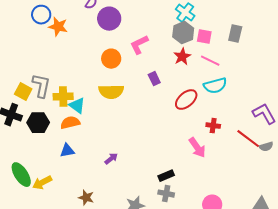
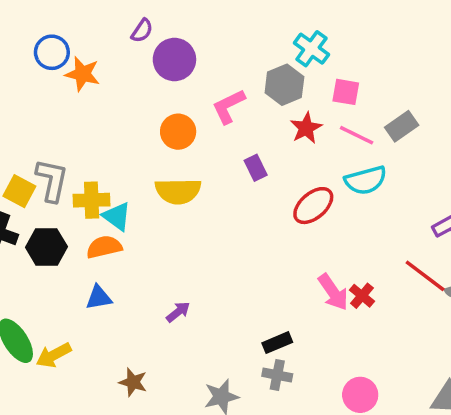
gray hexagon: (183, 33) -> (284, 85), moved
gray rectangle: (235, 34) -> (402, 126), moved, turned 42
red cross: (213, 126) -> (362, 296), moved, turned 32

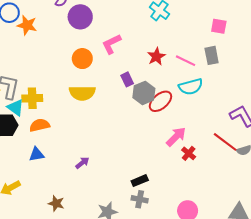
gray hexagon: (284, 85) -> (144, 93), moved
pink square: (346, 92) -> (219, 26), moved
gray rectangle: (402, 126) -> (212, 55), turned -66
cyan triangle: (117, 216) -> (16, 108), moved
pink arrow: (333, 292) -> (176, 137), moved, turned -100

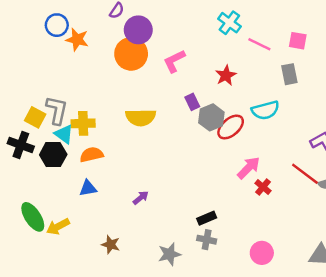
orange circle: (82, 59) -> (131, 54), moved, size x1.4
pink line: (185, 61) -> (259, 44), moved

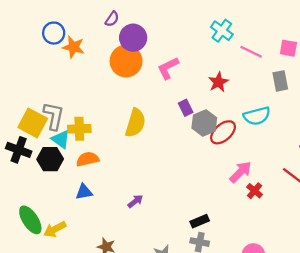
yellow square: (35, 117) -> (33, 123), size x1.4
yellow semicircle: (141, 117) -> (135, 123), turned -72

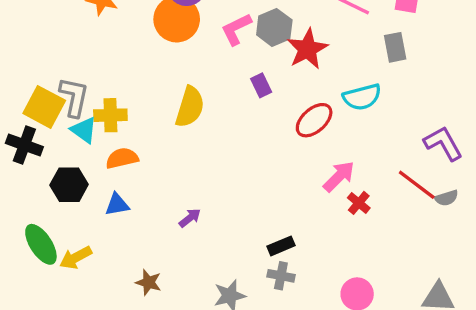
red star: (218, 82) -> (307, 49), size x1.4
gray hexagon: (204, 123) -> (274, 27), moved
black hexagon: (50, 159) -> (69, 185), moved

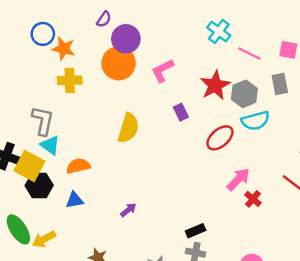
gray hexagon: (274, 27) -> (244, 94), moved
yellow square: (44, 107) -> (29, 166), moved
yellow cross: (110, 115) -> (70, 80), moved

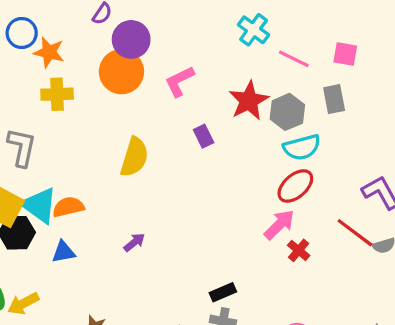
red ellipse: (220, 138) -> (295, 186), moved
cyan triangle: (50, 145) -> (39, 205), moved, size x1.4
purple arrow: (128, 210) -> (134, 242), moved

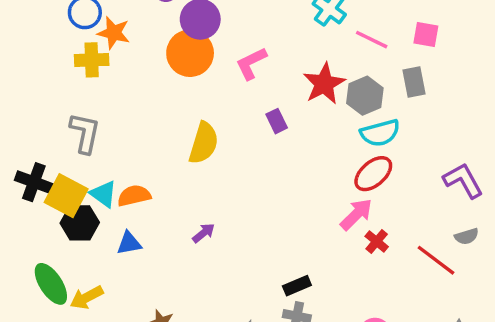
yellow cross: (57, 94) -> (92, 60), moved
cyan triangle: (39, 205) -> (104, 194), size x0.7
red line: (355, 233) -> (436, 260), moved

